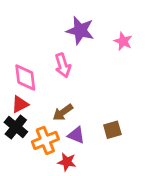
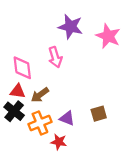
pink star: (123, 41) -> (108, 36), size x1.5
red triangle: (20, 104) -> (18, 91), turned 35
brown arrow: (63, 112) -> (40, 95), moved

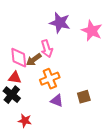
brown arrow: (40, 95) -> (34, 60), moved
orange cross: (40, 123) -> (50, 79), moved
red star: (59, 142) -> (25, 121), moved

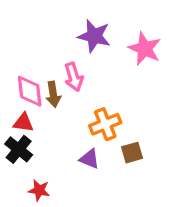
brown arrow: (34, 60) -> (53, 94), turned -63
orange cross: (50, 79) -> (105, 124), moved

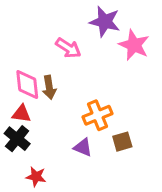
purple star: (94, 36) -> (105, 22), moved
pink arrow: (74, 77) -> (68, 48), moved, turned -40

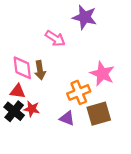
pink star: (134, 45) -> (102, 74), moved
brown square: (122, 142) -> (99, 114), size x1.5
red star: (36, 177) -> (32, 109), moved

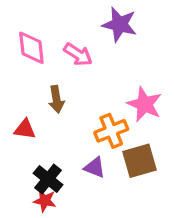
pink diamond: (22, 68) -> (31, 48), moved
red star: (32, 109) -> (45, 201), moved
black cross: (14, 111) -> (48, 179), moved

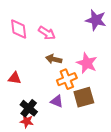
purple star: (120, 24) -> (96, 20), moved
brown arrow: (56, 99) -> (54, 59), moved, turned 112

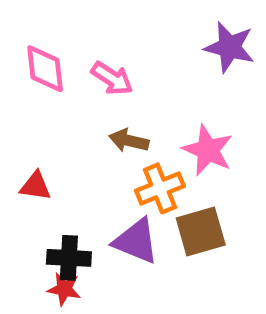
purple triangle: (57, 101) -> (136, 241), size x1.5
black cross: (29, 108) -> (69, 258), turned -36

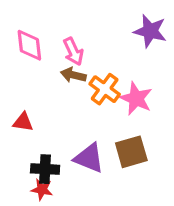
pink arrow: (112, 78) -> (73, 51), turned 32
brown arrow: (129, 141) -> (73, 75), moved
orange cross: (160, 188) -> (105, 89), moved, turned -32

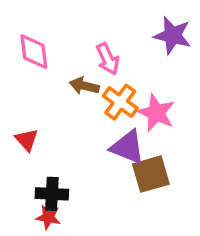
pink arrow: (73, 51) -> (108, 59), moved
red triangle: (23, 122) -> (27, 140), turned 40
purple triangle: (89, 158) -> (127, 147), moved

